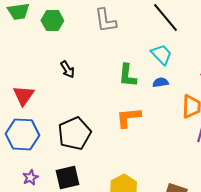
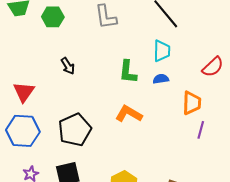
cyan trapezoid: (161, 54) -> (162, 51), turned 45
orange L-shape: (128, 117) -> (129, 114), turned 36

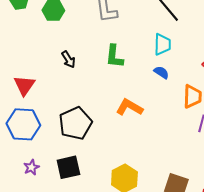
green L-shape: (128, 72) -> (114, 56), moved
blue semicircle: (161, 79) -> (161, 72), turned 42

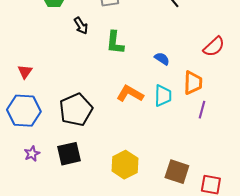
cyan trapezoid: (162, 44) -> (163, 96), moved
black arrow: (68, 59) -> (81, 26), moved
red triangle: (24, 85) -> (25, 72), size x0.7

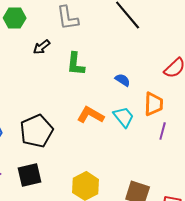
black arrow: (81, 26) -> (42, 47), turned 84
cyan trapezoid: (163, 96) -> (124, 117), turned -40

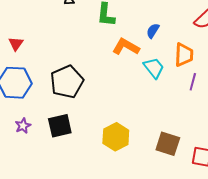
blue semicircle: (123, 80) -> (153, 31), turned -91
orange L-shape: (91, 115) -> (126, 47), moved

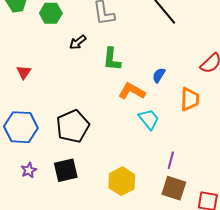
red triangle: (16, 44) -> (24, 72), moved
cyan trapezoid: (154, 68) -> (149, 119), moved
purple line: (193, 82) -> (171, 160), moved

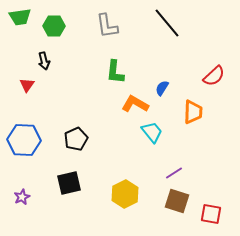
black arrow: (78, 42) -> (44, 61), moved, turned -66
black pentagon: (73, 126) -> (76, 139), size x0.7
purple line: (171, 160) -> (174, 173), turned 42
purple star: (29, 170) -> (22, 197), moved

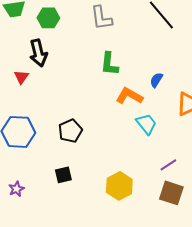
black arrow: (44, 61) -> (38, 53), size x1.5
black square: (69, 183) -> (63, 175), size x0.7

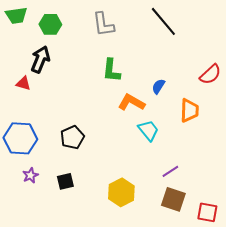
black arrow: (38, 53) -> (40, 59), turned -144
red triangle: (21, 77) -> (23, 83), turned -49
purple star: (16, 189) -> (30, 175), moved

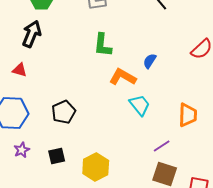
red triangle: (23, 83) -> (20, 70), moved
orange trapezoid: (189, 110) -> (188, 115), moved
yellow hexagon: (121, 192) -> (96, 167), moved

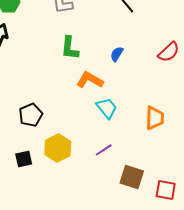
blue semicircle: (150, 61) -> (117, 54), moved
purple line: (162, 146) -> (104, 150), moved
yellow hexagon: (96, 167) -> (58, 148), moved

